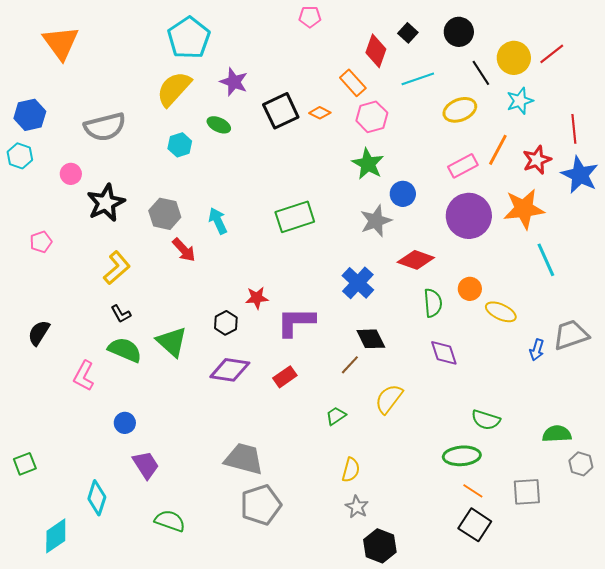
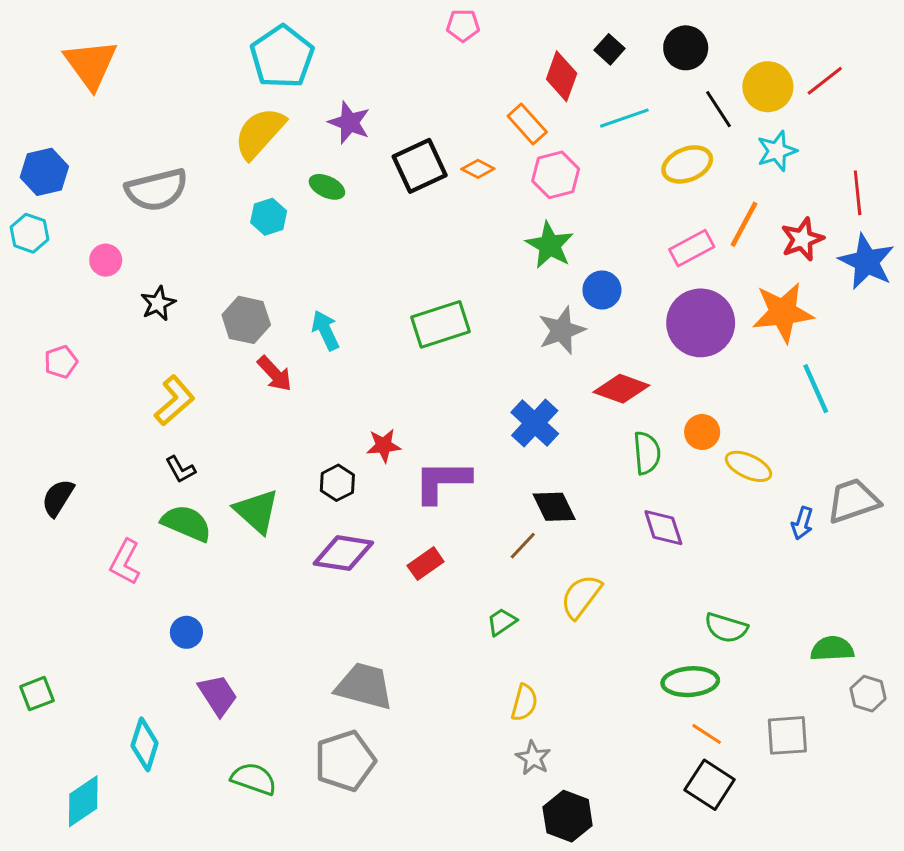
black star: (106, 203) -> (158, 303), size x0.6
gray pentagon: (261, 505) -> (345, 761), moved

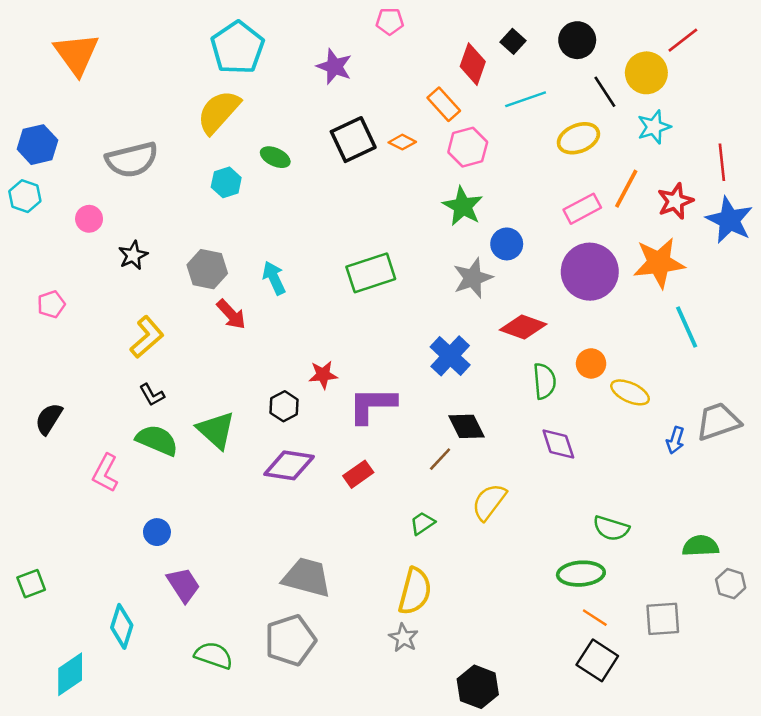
red line: (825, 81) -> (683, 40), moved
purple star: (349, 123) -> (334, 67), moved
yellow semicircle: (524, 703) -> (415, 591), moved, size x1.5
gray star: (533, 758) -> (404, 638), moved

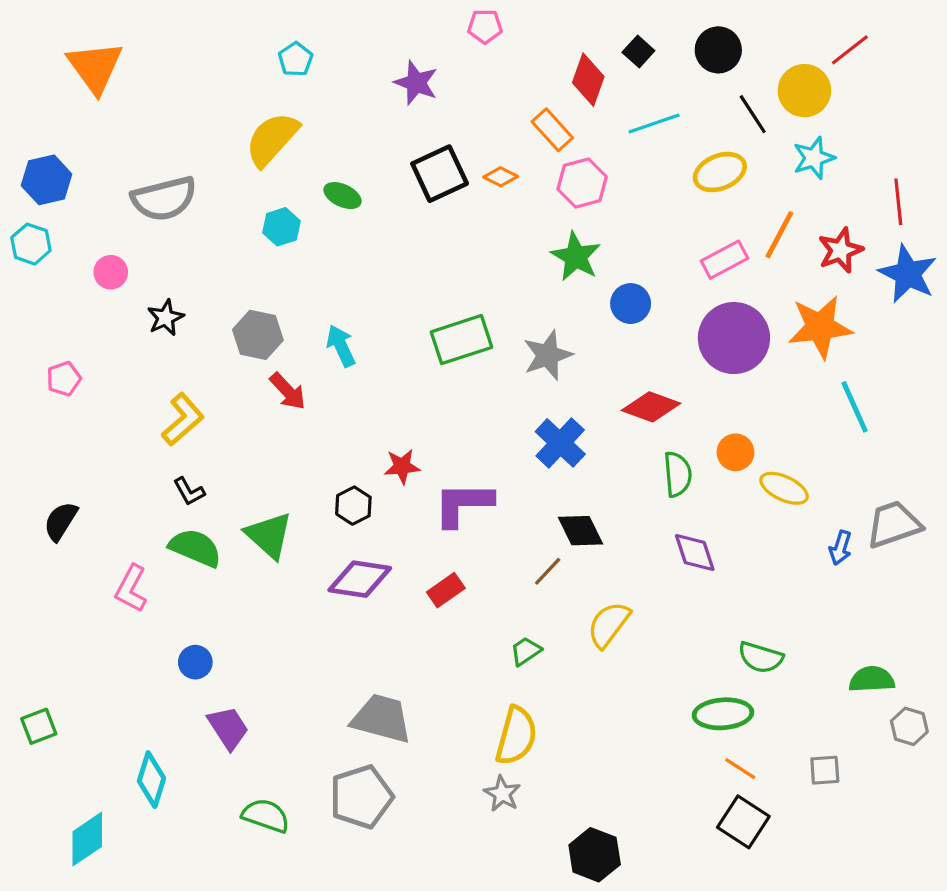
cyan pentagon: (237, 48) -> (296, 59), size x0.5
gray star: (473, 278) -> (548, 355), moved
gray square: (663, 619) -> (825, 770), size x0.7

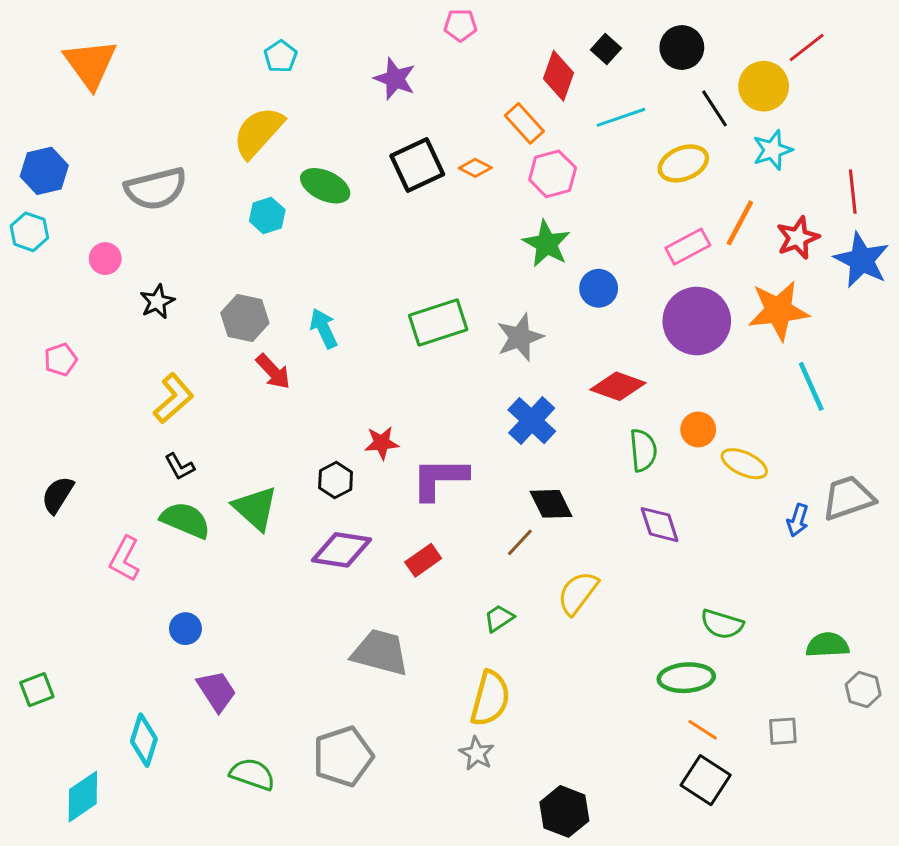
green ellipse: (342, 196) -> (325, 186), size x1.4
gray trapezoid: (382, 718) -> (380, 652), moved

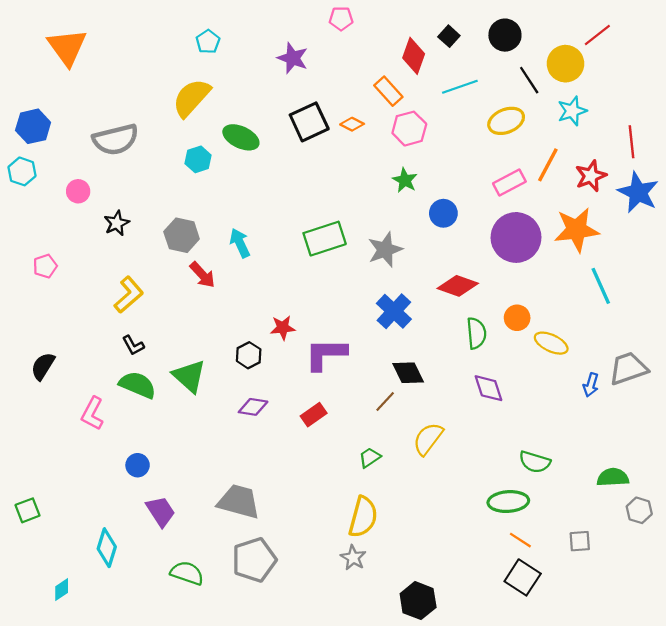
green star: (547, 244) -> (405, 180), size x0.7
purple diamond: (341, 550) -> (253, 407), size x0.7
gray trapezoid: (380, 652) -> (239, 502), moved
cyan diamond: (83, 797) -> (62, 590), size x0.6

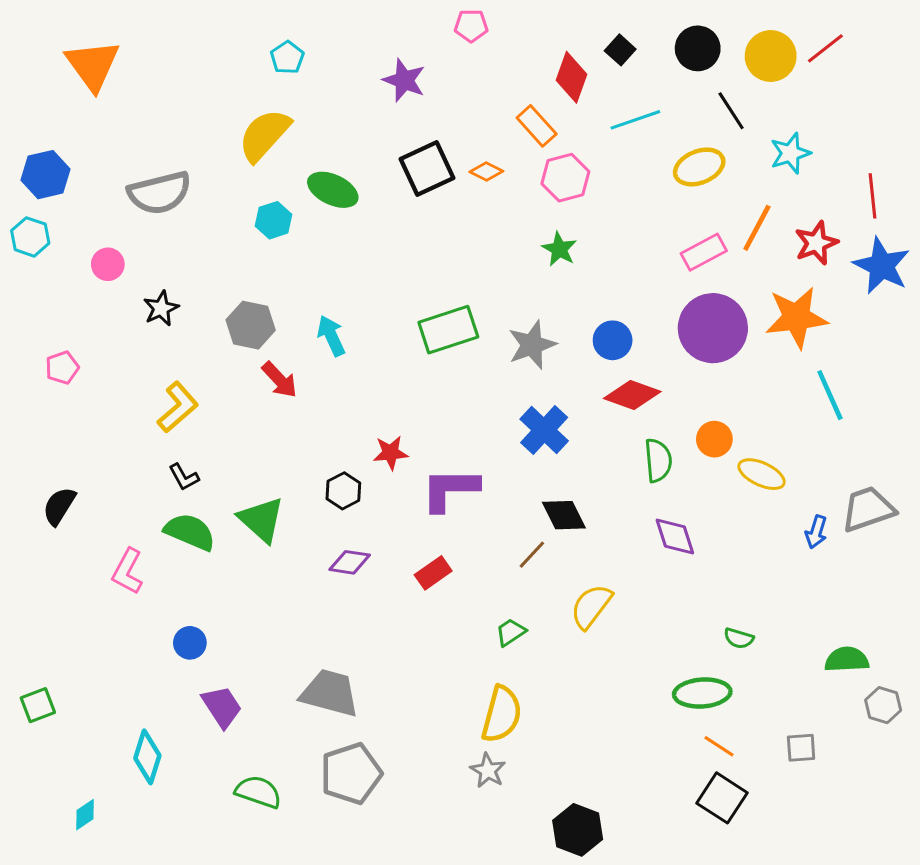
yellow circle: (566, 64) -> (771, 56), moved
blue circle: (443, 213) -> (613, 340), moved
green semicircle: (535, 462) -> (739, 638), size x0.7

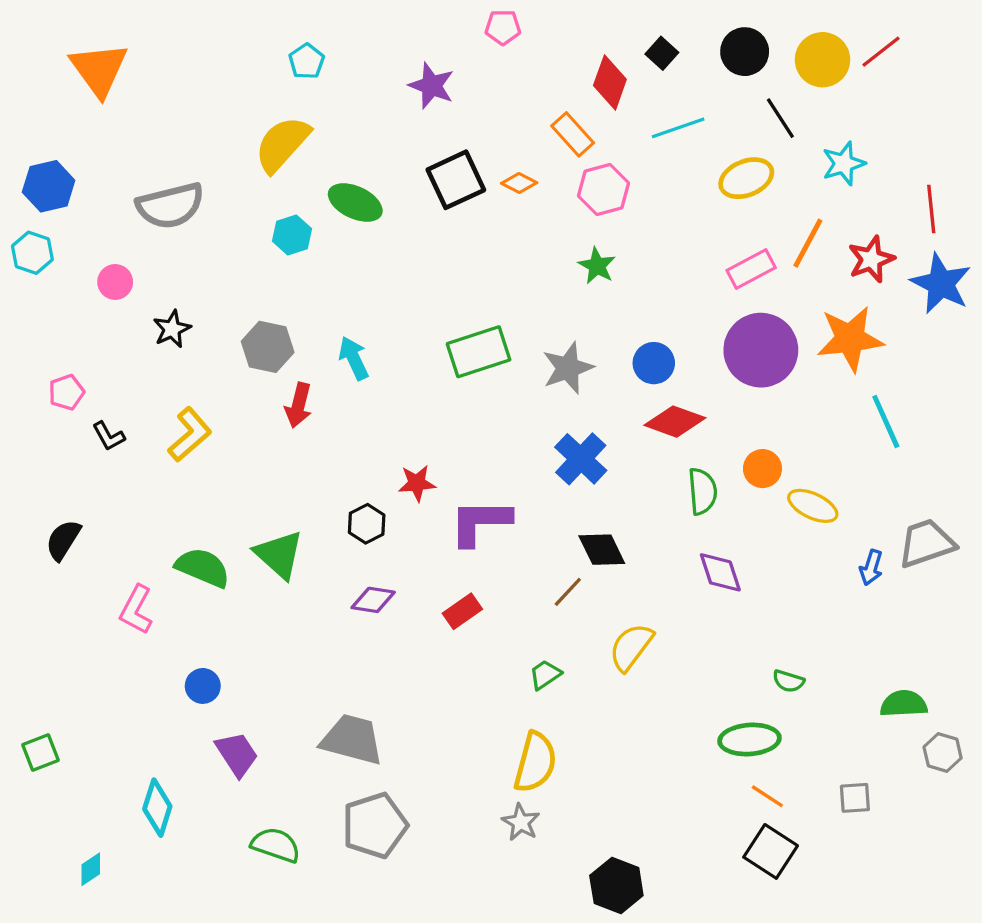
red arrow: (280, 380) -> (298, 405), turned 57
black L-shape: (184, 477) -> (109, 436), moved

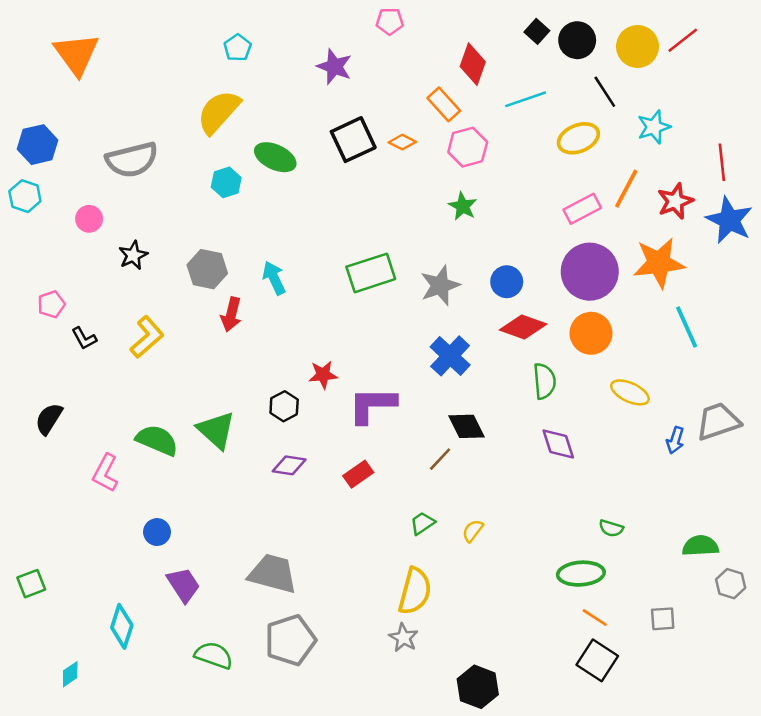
black square: (662, 53) -> (537, 31), moved
orange circle: (762, 469) -> (591, 333), moved, size x1.4
yellow semicircle: (631, 647) -> (473, 531), moved, size x0.6

